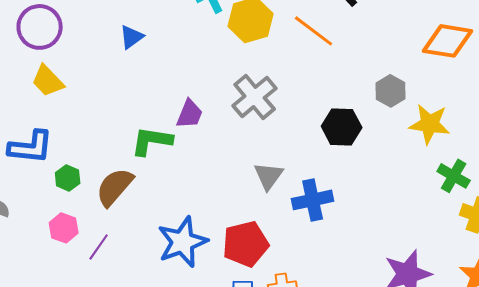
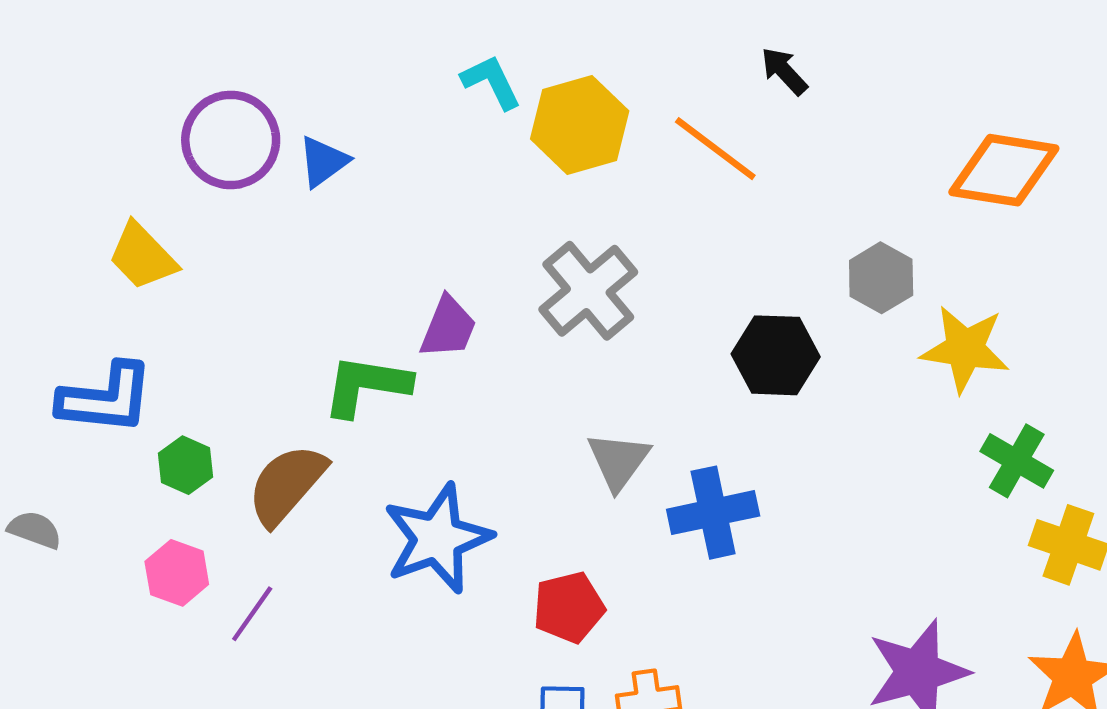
purple circle: (40, 27) -> (231, 140), moved
blue star: (183, 242) -> (437, 538), moved
red pentagon: (246, 244) -> (569, 607), size x0.7

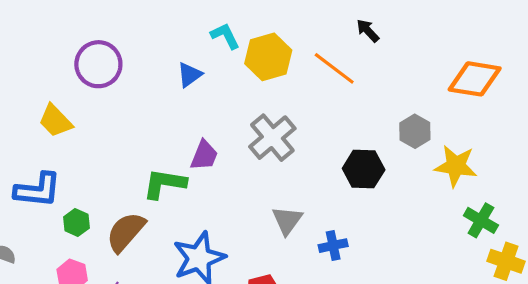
blue triangle: (323, 162) -> (190, 75), moved
blue cross: (713, 513) -> (333, 246), size x0.7

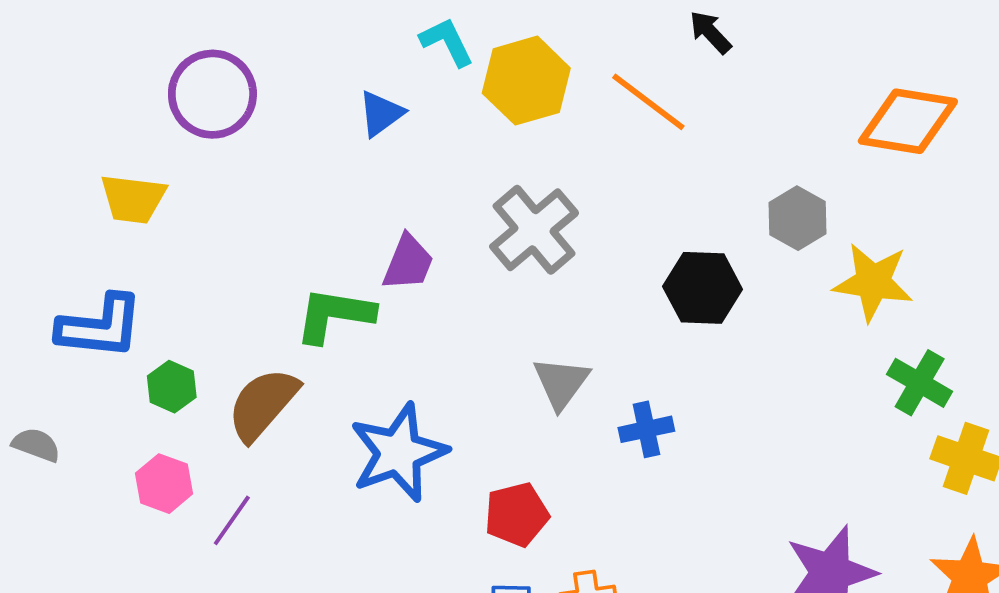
yellow trapezoid: (55, 121) -> (133, 199), turned -39

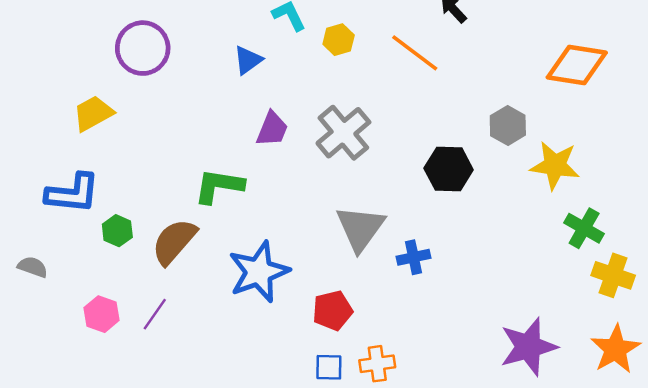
yellow hexagon: (526, 81) -> (339, 40), size x0.6
yellow trapezoid: (133, 199) -> (93, 113), turned 144
purple trapezoid: (408, 263) -> (272, 129), moved
gray triangle: (561, 383) -> (360, 228), size x1.4
pink hexagon: (164, 484) -> (102, 314), moved

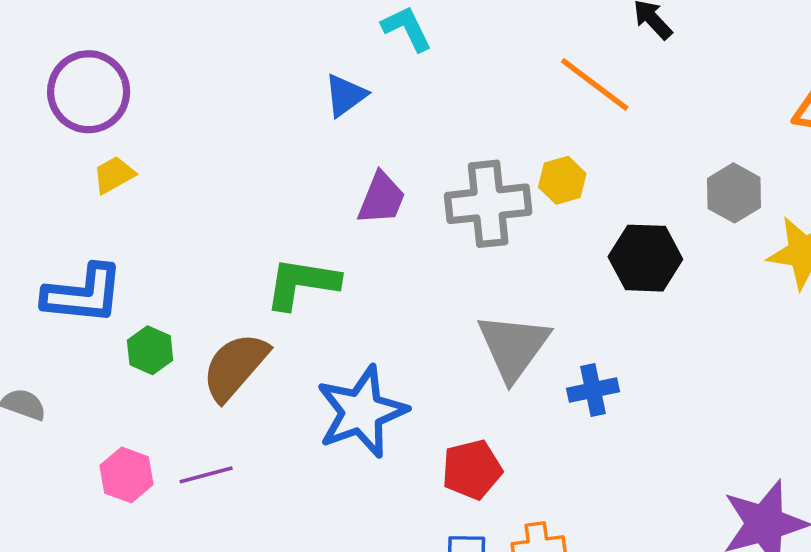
yellow hexagon: (339, 40) -> (562, 180), moved
purple circle: (143, 48) -> (89, 92), moved
yellow trapezoid: (93, 113) -> (114, 175), size x0.7
gray cross: (343, 133) -> (488, 204), turned 34
purple line: (155, 314) -> (206, 475), turned 40

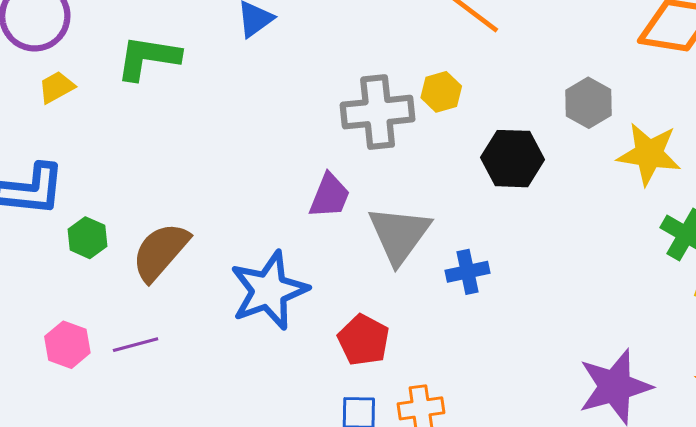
purple trapezoid: (381, 198) -> (329, 196), moved
green L-shape: (302, 283) -> (148, 58), moved
red pentagon: (472, 470) -> (364, 340), turned -30

